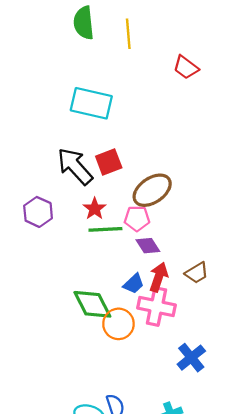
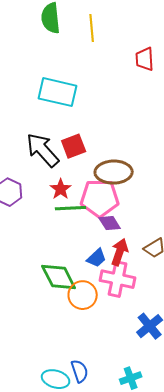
red trapezoid: (186, 67) -> (145, 59), turned 50
brown ellipse: (152, 190) -> (114, 172), turned 33
pink pentagon: (137, 218) -> (100, 198), size x1.6

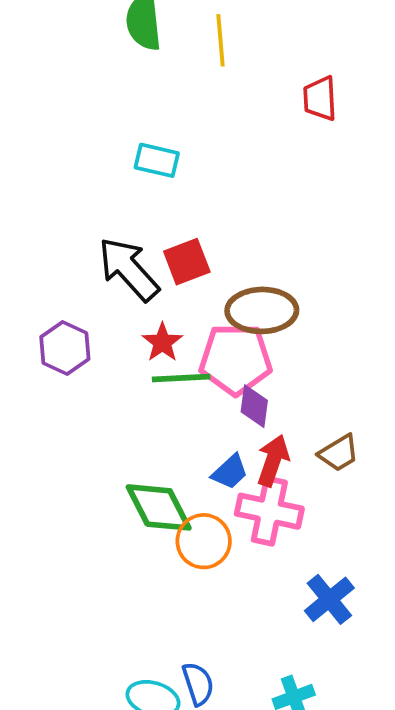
cyan rectangle: (58, 92) -> (157, 160), size x0.6
purple diamond: (110, 223) -> (254, 406), turned 40

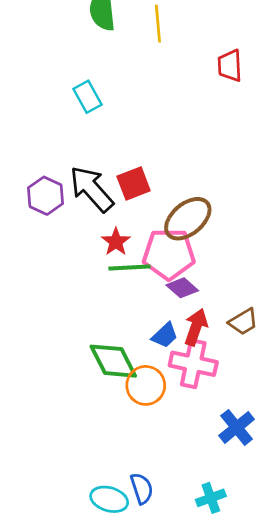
cyan rectangle: (157, 160) -> (87, 97), moved, turned 48
brown ellipse: (262, 310) -> (188, 219), turned -39
purple hexagon: (65, 348) -> (45, 196), moved
purple diamond: (254, 406) -> (182, 288), turned -56

